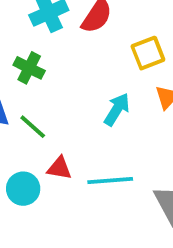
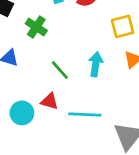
cyan arrow: (117, 109) -> (96, 64), turned -30
green line: (33, 127) -> (60, 70), moved

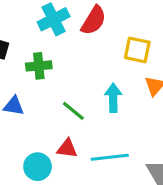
yellow square: (123, 26) -> (137, 50), turned 35
green cross: (36, 27) -> (39, 66), turned -30

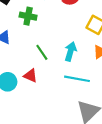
cyan line: (110, 157) -> (77, 79), moved

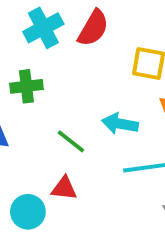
cyan arrow: (71, 51) -> (120, 124), turned -78

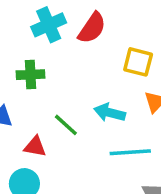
red triangle: (64, 188) -> (35, 147), moved

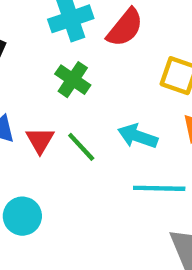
green cross: (31, 75) -> (73, 80), moved, turned 32
red triangle: (35, 147) -> (40, 140), moved, turned 45

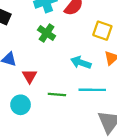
red triangle: (40, 140) -> (30, 76), moved
green line: (81, 147) -> (57, 94), moved, turned -42

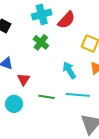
cyan arrow: (81, 63) -> (69, 70), turned 36

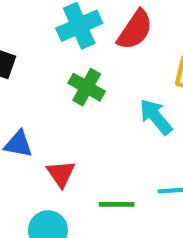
cyan arrow: (69, 70) -> (156, 117), moved

